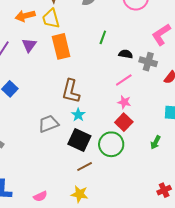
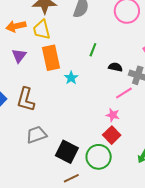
pink line: (124, 80) -> (124, 93), moved
brown L-shape: (71, 91) -> (26, 99), moved
cyan star: (78, 115) -> (71, 78), moved

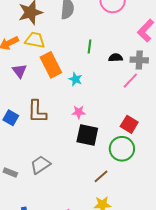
yellow trapezoid: (42, 30) -> (35, 40), turned 130
pink star: (113, 115) -> (79, 112), moved
gray trapezoid: (36, 135) -> (40, 165), moved
black square: (67, 152) -> (87, 135), moved

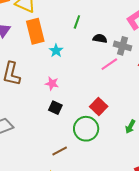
black square: (87, 135) -> (55, 108), size x0.6

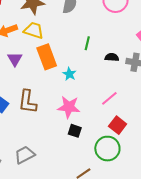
pink line: (109, 64) -> (109, 98), moved
pink star: (52, 83) -> (69, 107), size x1.6

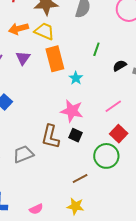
black semicircle: (112, 57) -> (120, 66), turned -40
brown L-shape: (28, 102) -> (50, 137), moved

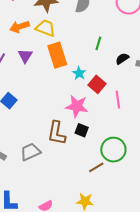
pink line: (113, 106) -> (118, 100), turned -60
red square: (119, 134) -> (97, 84), moved
brown line: (80, 178) -> (96, 167), moved

